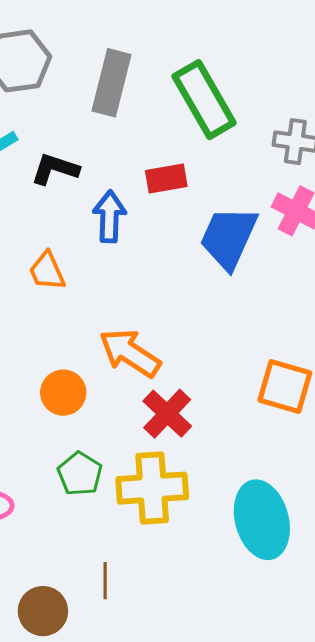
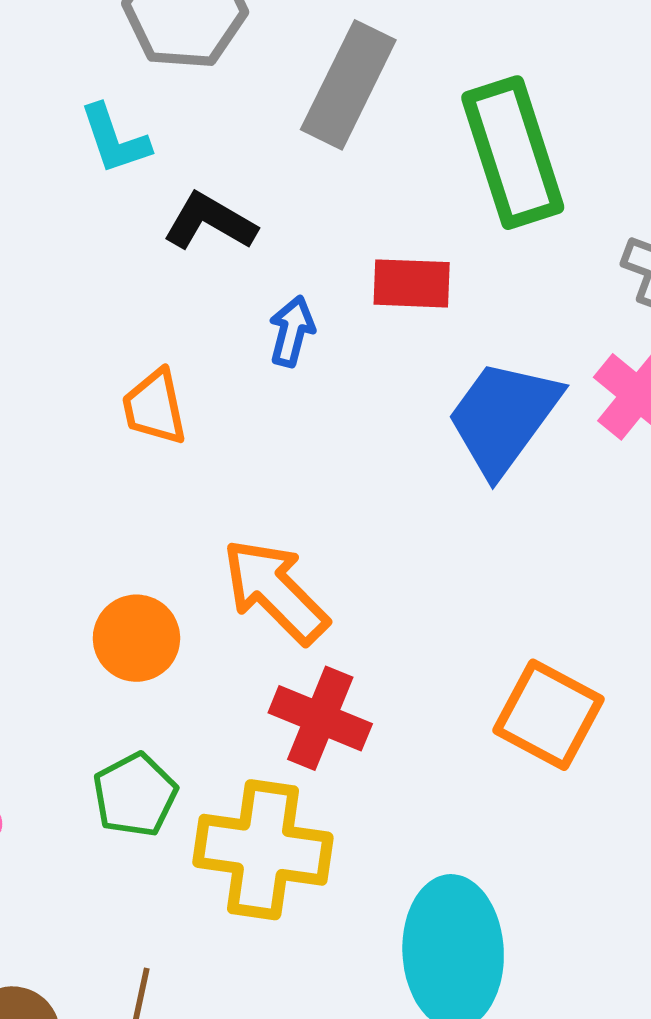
blue arrow: (110, 217) -> (292, 331), size x0.7
red cross: (167, 414) -> (320, 718), turned -33

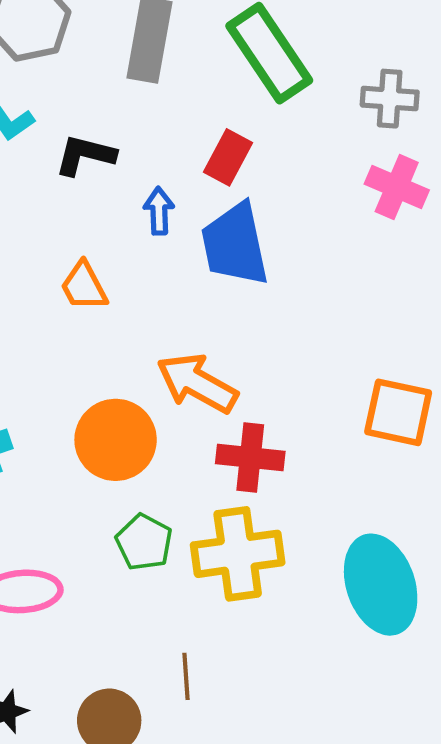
red rectangle: (412, 283) -> (228, 157), turned -48
blue trapezoid: (503, 417) -> (235, 244), moved, turned -32
orange circle: (136, 638) -> (116, 440), size x1.4

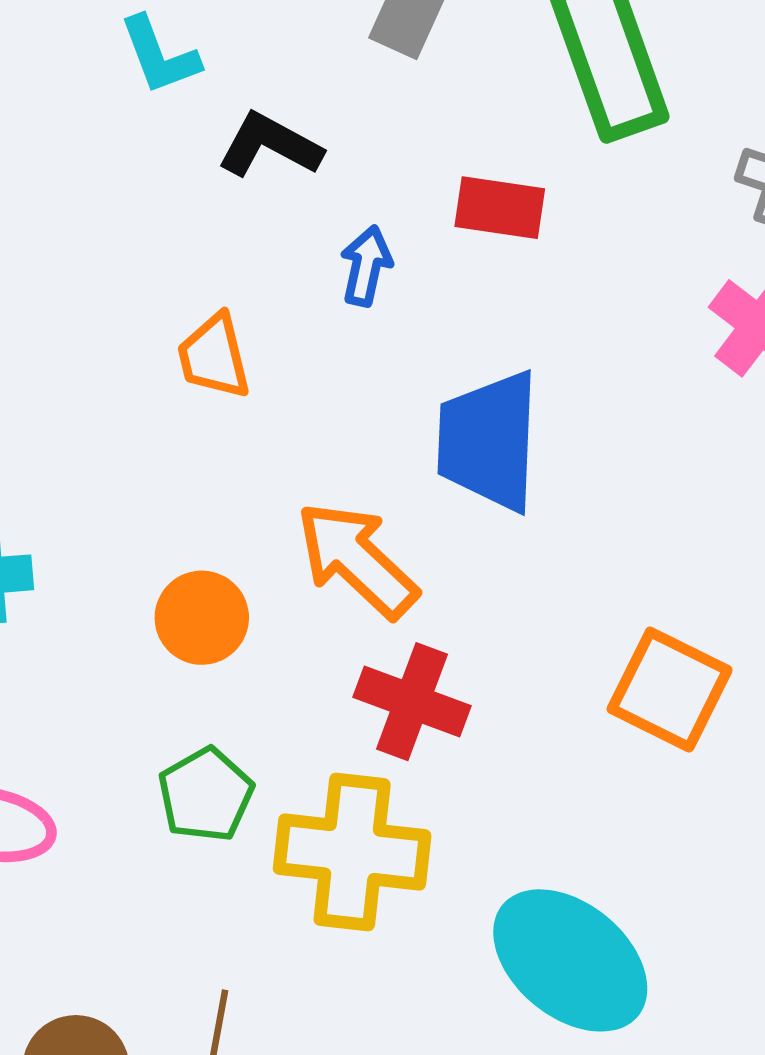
red rectangle: (228, 157) -> (500, 208), turned 56
blue trapezoid: (235, 244) -> (489, 441), moved
orange circle: (116, 440) -> (202, 618), size x0.7
cyan ellipse: (381, 585) -> (570, 960), turned -46

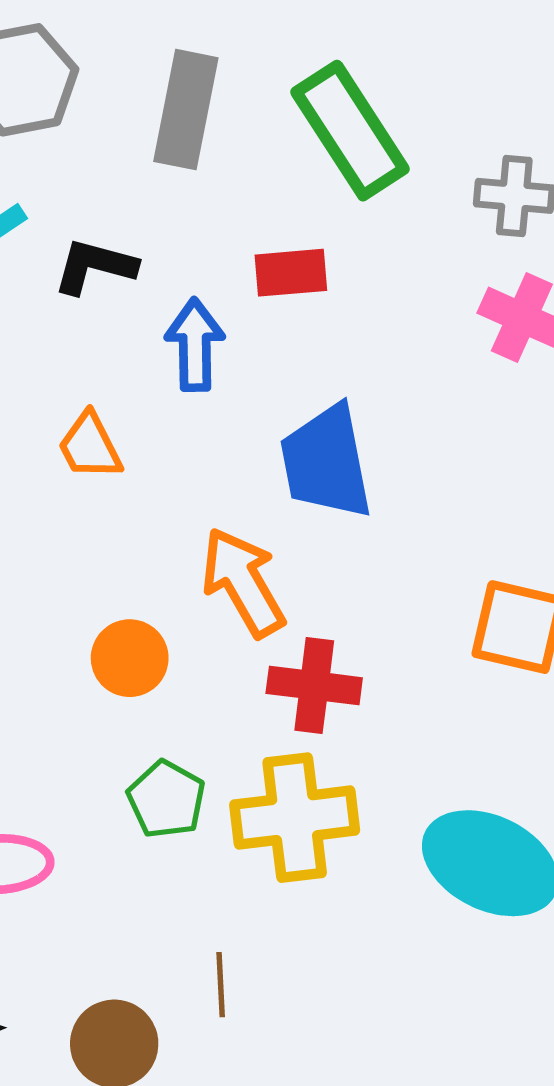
blue arrow: (366, 266) -> (195, 345), size x1.4
orange arrow: (357, 560) -> (243, 582), turned 30

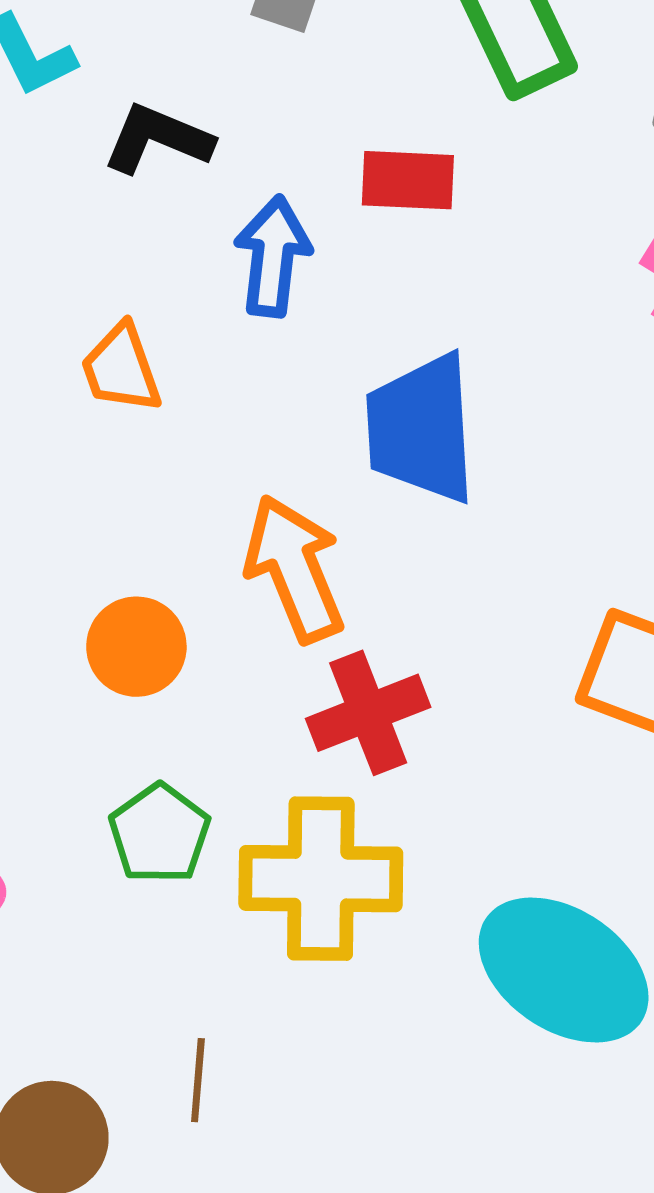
red cross: (314, 686) -> (368, 713), turned -36

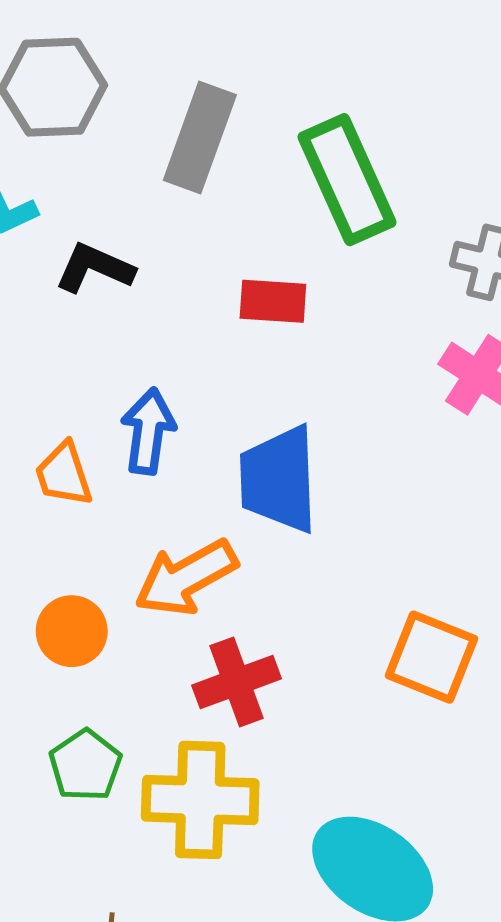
blue arrow: (273, 256) -> (148, 431), moved
orange trapezoid: (121, 369) -> (64, 474), moved
orange arrow: (294, 569) -> (186, 578), turned -98

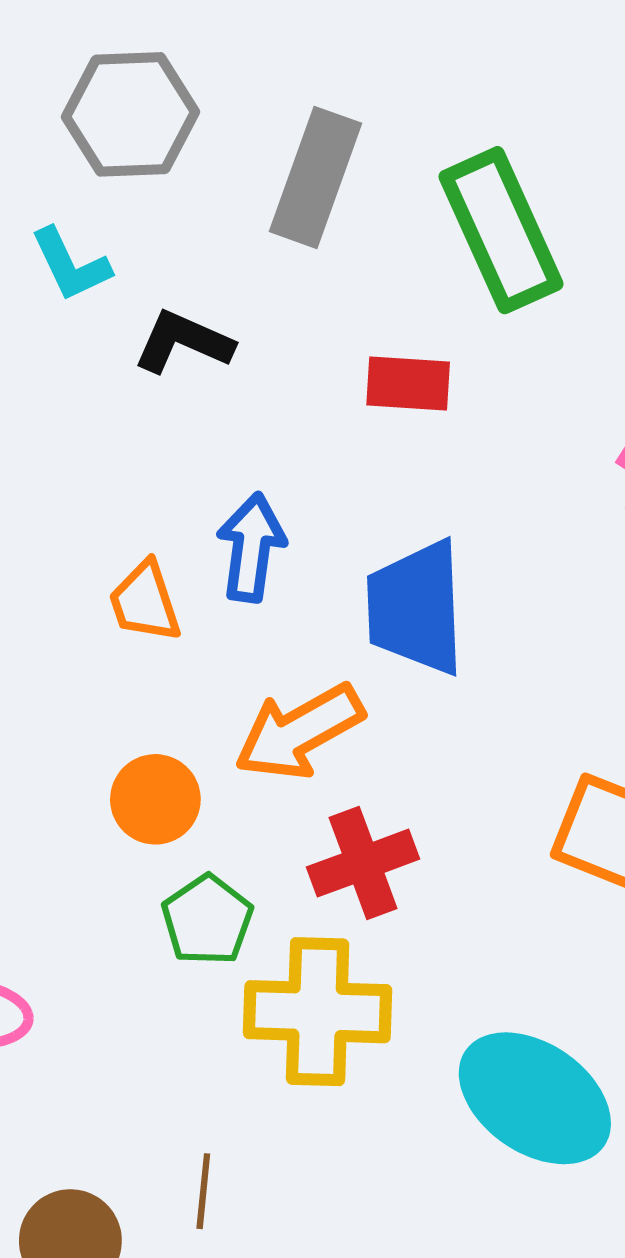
green pentagon: (85, 765) -> (207, 920), moved

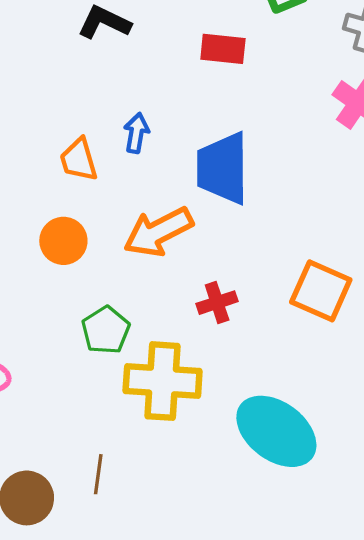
blue arrow: (251, 547) -> (136, 133), size x0.7
orange circle: (155, 799) -> (63, 241), moved
red cross: (363, 863) -> (217, 303), moved, size x0.7

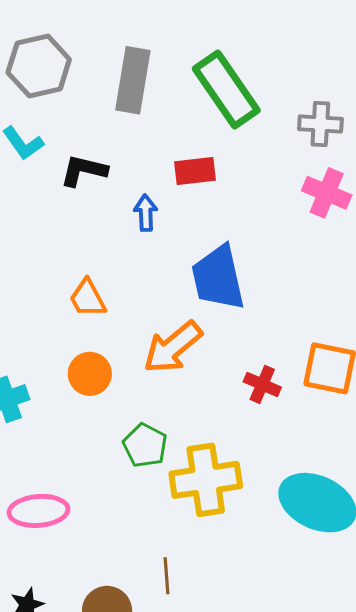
blue arrow: (136, 133) -> (146, 213), moved
red cross: (217, 303) -> (262, 384), moved, turned -36

